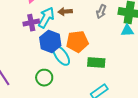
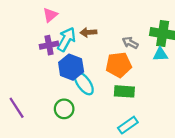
gray arrow: (101, 12) -> (130, 43), moved, turned 96
orange pentagon: (77, 42) -> (119, 65), moved

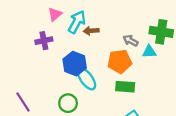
cyan arrow: (66, 39) -> (77, 22), moved
purple cross: (49, 45) -> (44, 41), moved
cyan triangle: (160, 54) -> (149, 52), moved

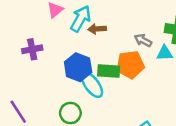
purple cross: (44, 41) -> (32, 49), moved
green rectangle: (125, 87) -> (109, 71), moved

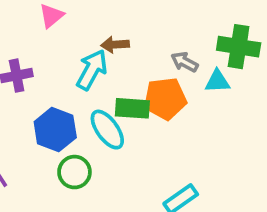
cyan arrow: (81, 19) -> (92, 70), moved
blue hexagon: (78, 67) -> (55, 130), moved

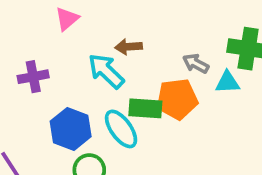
cyan arrow: (92, 70) -> (106, 71), turned -75

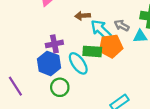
cyan arrow: (106, 71) -> (101, 30), moved
purple cross: (33, 77) -> (54, 44), moved

